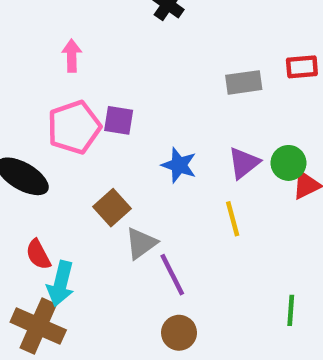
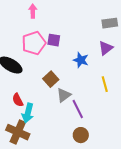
purple triangle: (244, 163) -> (106, 48), moved

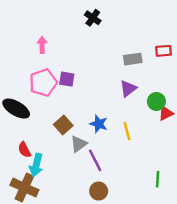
blue star: (81, 60) -> (99, 124), moved

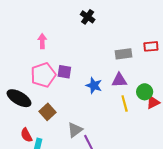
purple triangle: (128, 89) -> (119, 80), turned 35
blue star: (99, 124) -> (94, 85), moved
brown square: (63, 125) -> (47, 112), moved
yellow line: (127, 131) -> (125, 103), moved

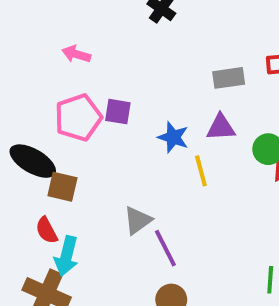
pink arrow: (42, 41) -> (76, 54), turned -72
yellow line: (125, 103) -> (201, 171), moved
brown square: (47, 112) -> (62, 187), moved, turned -35

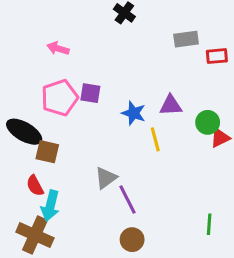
gray rectangle: (229, 78) -> (186, 39), moved

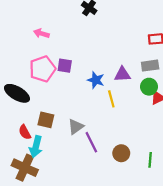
gray rectangle: (186, 39) -> (150, 66), moved
brown square: (47, 152) -> (46, 120), moved
brown circle: (132, 240) -> (121, 153), moved

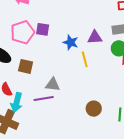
brown square: (46, 120) -> (26, 66), moved
gray triangle: (76, 127) -> (53, 84), turned 42
purple line: (91, 142) -> (44, 99), moved, turned -72

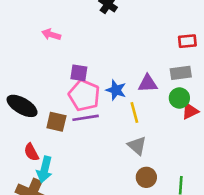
pink pentagon: (23, 32) -> (84, 95), moved, turned -30
gray triangle: (53, 84) -> (137, 146), moved, turned 35
purple line: (44, 99) -> (86, 118), moved

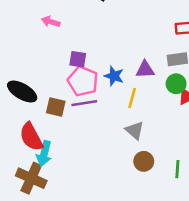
yellow line: (134, 113) -> (132, 98), turned 30
red semicircle: (31, 152) -> (31, 137), size x1.6

